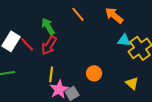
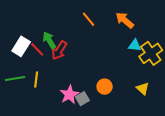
green arrow: (48, 26) -> (49, 40), moved
orange circle: (94, 73) -> (105, 87), moved
yellow line: (51, 74) -> (36, 80), moved

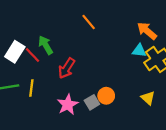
orange arrow: (125, 20) -> (147, 31), moved
red arrow: (59, 50) -> (67, 68), moved
gray square: (82, 99) -> (92, 102), moved

